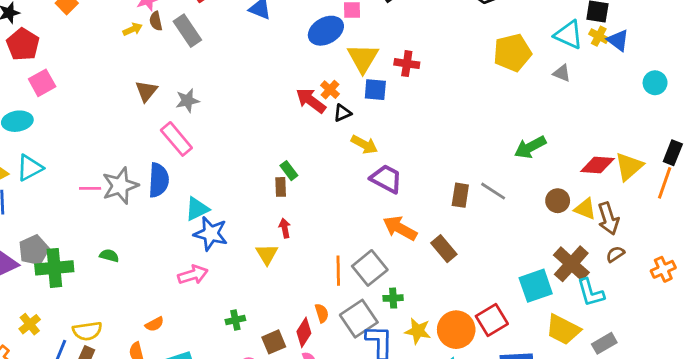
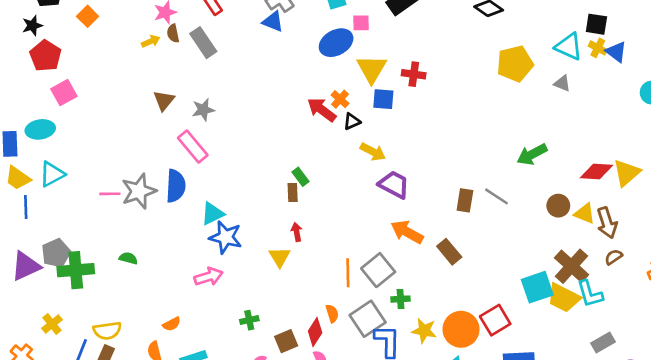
yellow trapezoid: (563, 330) -> (564, 298), moved

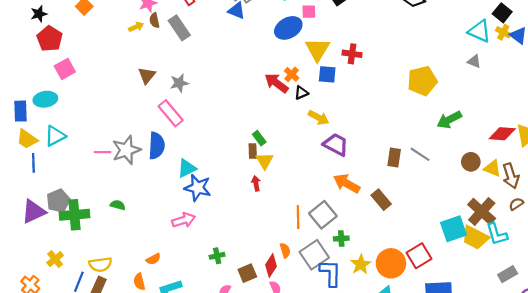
black square: (596, 24) -> (502, 13), turned 30
yellow pentagon: (515, 64) -> (422, 81), moved
yellow triangle: (280, 257) -> (265, 161), moved
yellow star: (424, 331) -> (361, 264), turned 30

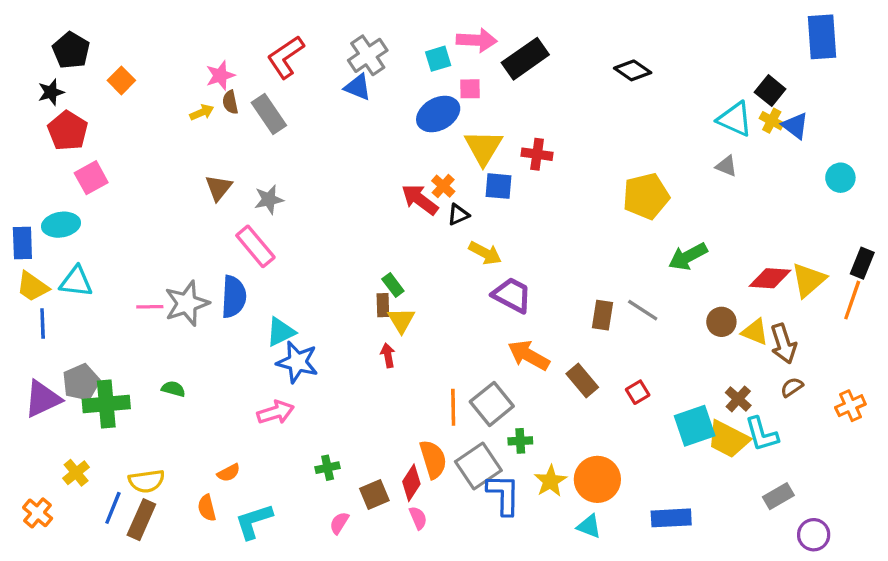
cyan triangle: (55, 136) -> (76, 282), turned 35
brown cross: (482, 212) -> (738, 399), size x0.6
orange semicircle: (285, 250) -> (433, 459), size x1.6
red square: (419, 256) -> (638, 392), moved, size x0.6

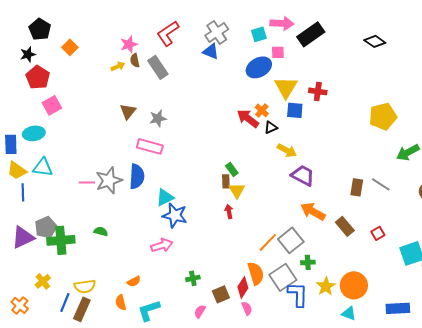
pink rectangle: (255, 246) -> (150, 146), turned -35
orange line: (453, 407) -> (268, 242), turned 45

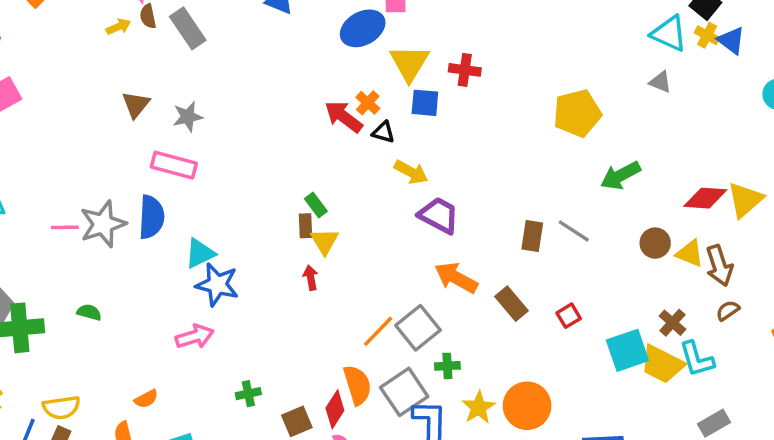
black triangle: (271, 127) -> (383, 132), turned 40

